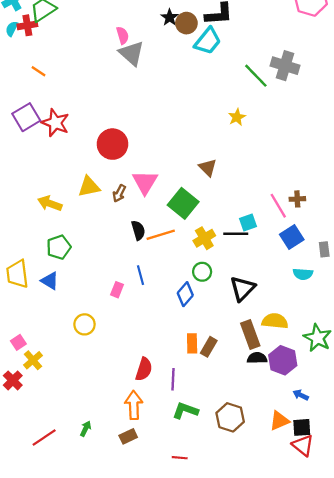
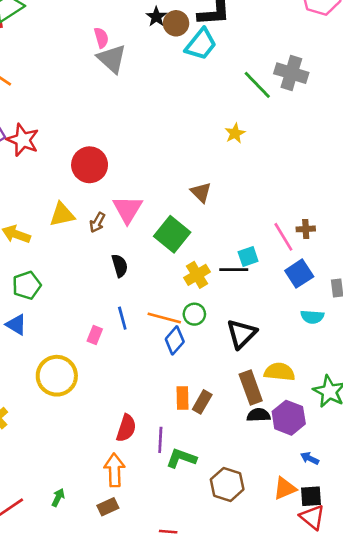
orange line: (161, 235) -> (164, 318), moved, turned 32
yellow circle: (84, 324) -> (57, 376), size x1.6
green L-shape: (185, 411) -> (181, 458), moved

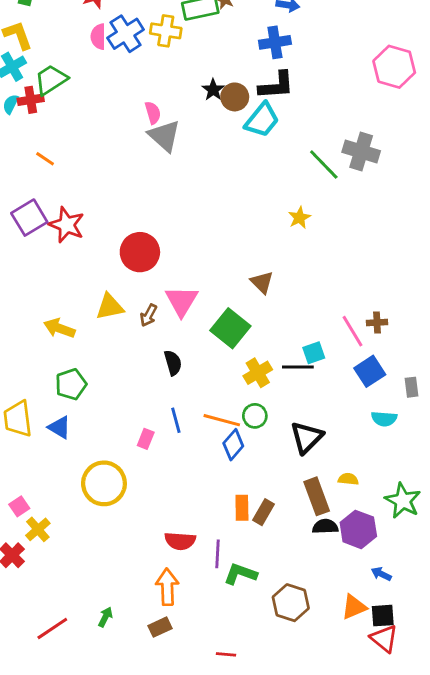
yellow semicircle: (280, 372) -> (348, 479), size x0.6
red semicircle: (126, 428) -> (180, 541), turned 76

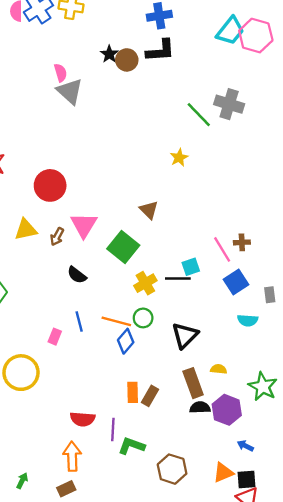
cyan trapezoid: (262, 120) -> (230, 31), moved
black semicircle: (173, 363) -> (77, 275), turned 144

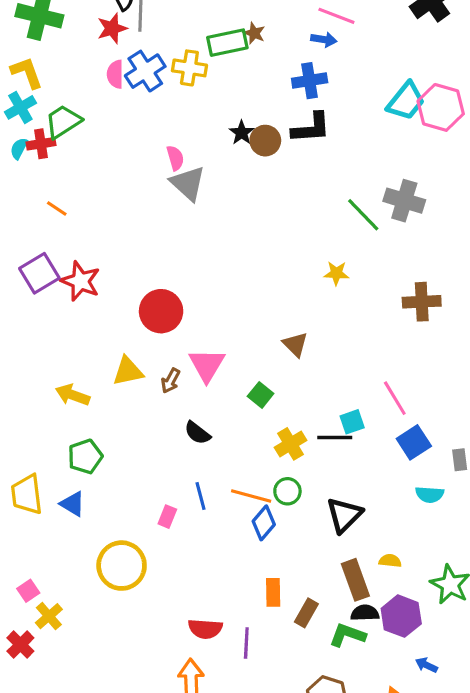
yellow star: (179, 158) -> (336, 273), turned 30
brown cross: (242, 242) -> (422, 302), moved, size x1.6
green square: (123, 247) -> (261, 395), size x0.6
brown rectangle: (150, 396) -> (306, 613), moved
green L-shape: (131, 446) -> (347, 635), moved

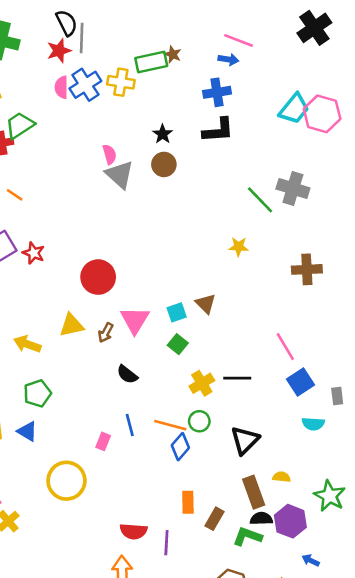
brown circle: (265, 141) -> (164, 164), moved
red star: (80, 281) -> (34, 253), size x0.7
cyan square: (352, 422) -> (177, 312), moved

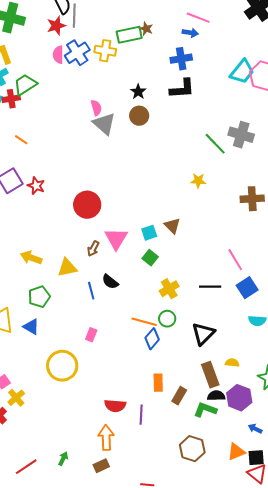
yellow triangle: (72, 325) -> (67, 268), moved
black line: (237, 378) -> (210, 287), moved
blue line: (130, 425) -> (91, 291), moved

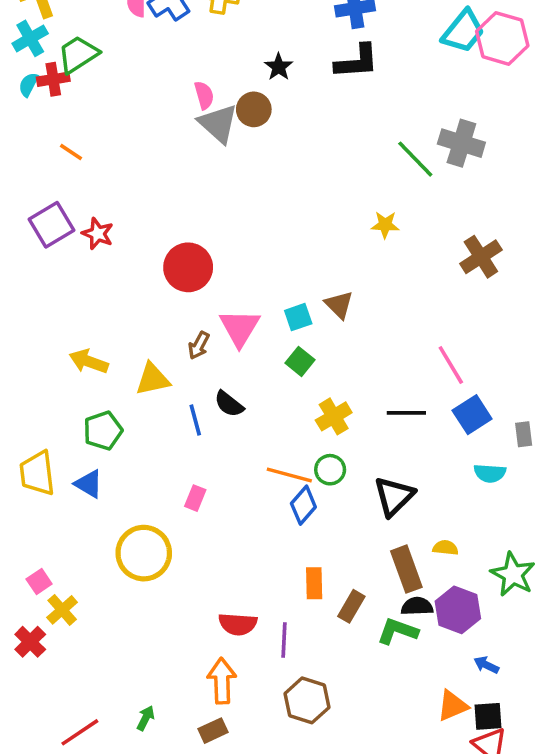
brown circle: (139, 116) -> (254, 109), moved
brown cross: (252, 199) -> (481, 257), turned -30
brown hexagon: (192, 449) -> (307, 700), moved

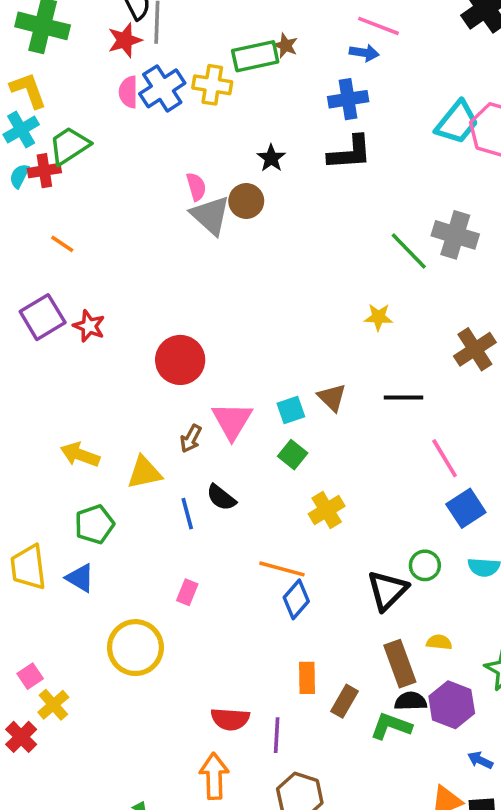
black line: (406, 413) -> (403, 397), moved
green circle: (330, 470) -> (425, 565), moved

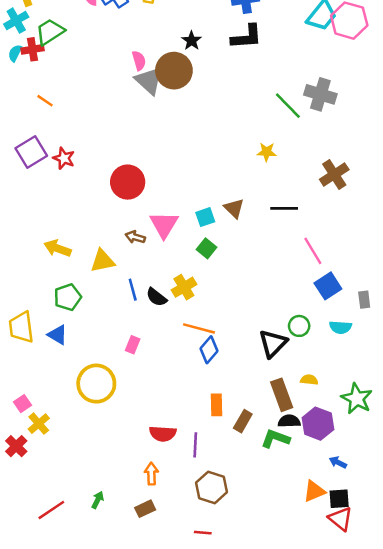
brown circle: (246, 201) -> (174, 71), size x1.5
brown arrow: (191, 439) -> (135, 237), turned 78
black semicircle: (221, 498) -> (156, 297), moved
yellow cross: (327, 510) -> (184, 287), moved
orange arrow: (214, 776) -> (151, 474), size x0.7

